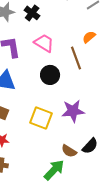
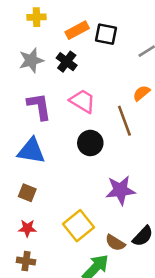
yellow square: (41, 118) -> (78, 226), moved, turned 30

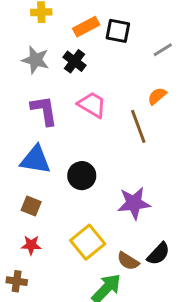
gray star: (31, 60) -> (35, 60), turned 30
black circle: (90, 143) -> (82, 176), moved
brown cross: (26, 261) -> (17, 281), moved

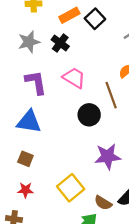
black square: (118, 31) -> (95, 19), turned 36
gray star: (35, 60) -> (29, 42), turned -30
black circle: (82, 176) -> (89, 115), moved

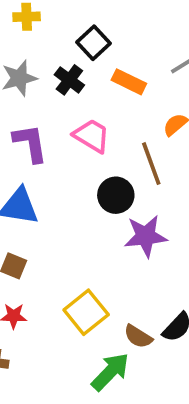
orange rectangle: (69, 15) -> (129, 82), moved, turned 54
black square: (95, 19) -> (94, 43), moved
purple star: (108, 156) -> (146, 236), moved

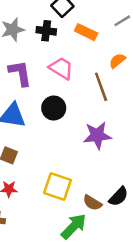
black cross: (69, 80) -> (46, 31), turned -30
black circle: (116, 195) -> (54, 108), moved
yellow square: (86, 312) -> (57, 186), turned -32

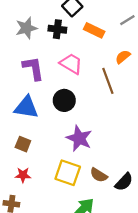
purple star: (97, 135) -> (79, 138), moved, turned 30
brown semicircle: (92, 203) -> (99, 175), moved

